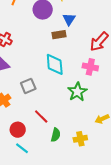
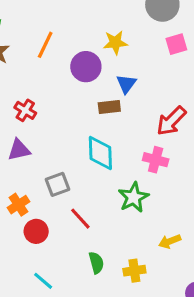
red line: (41, 117) -> (80, 219), moved
red circle: (18, 130) -> (36, 231), moved
green semicircle: (56, 135) -> (96, 263), turned -32

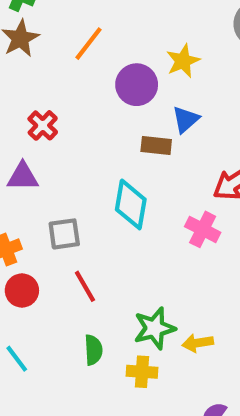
yellow star: (115, 43) -> (183, 61), turned -30
green star: (133, 197) -> (154, 328), moved

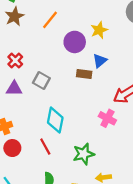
red cross: (43, 125) -> (15, 61), moved
cyan diamond: (131, 204) -> (55, 120), moved
gray square: (64, 234) -> (41, 81), moved, turned 36
green star: (154, 328) -> (84, 154), moved

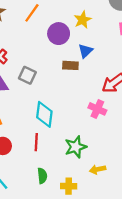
red line: (45, 147) -> (36, 142), turned 36

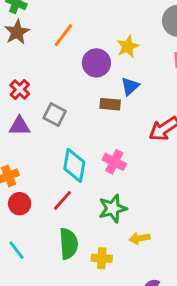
pink cross: (97, 109) -> (114, 162), moved
red line: (36, 142) -> (62, 200), turned 36
green semicircle: (42, 176) -> (69, 244), size x1.5

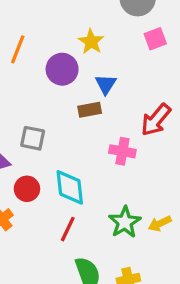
pink cross: (114, 162) -> (122, 151), moved
red circle: (20, 204) -> (27, 189), moved
yellow arrow: (140, 238) -> (160, 224), moved

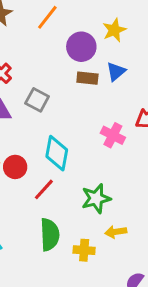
brown rectangle: (90, 110) -> (87, 78), moved
red circle: (27, 189) -> (15, 167), moved
yellow arrow: (160, 224) -> (116, 232), moved

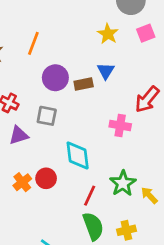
yellow star: (114, 30) -> (108, 34), moved
purple circle: (81, 47) -> (55, 78), moved
red line: (44, 189) -> (90, 196), moved
yellow arrow: (116, 232) -> (149, 195), moved, turned 72

